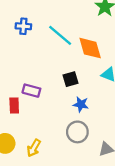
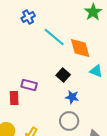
blue cross: (23, 26) -> (28, 17), moved, turned -32
black square: (71, 79) -> (63, 75), turned -32

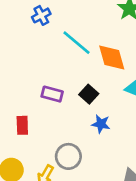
purple rectangle: (29, 85) -> (52, 94), moved
gray circle: (69, 121) -> (68, 156), moved

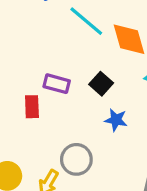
red rectangle: (22, 125) -> (32, 107), moved

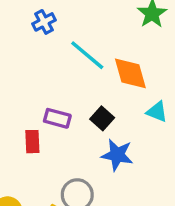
blue star: (116, 120) -> (117, 155), size x1.4

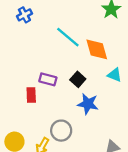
blue cross: (44, 22) -> (24, 15), moved

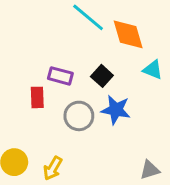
gray circle: (61, 131) -> (79, 116), moved

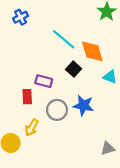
black square: (102, 76) -> (74, 69), moved
yellow arrow: (53, 168) -> (32, 128), moved

